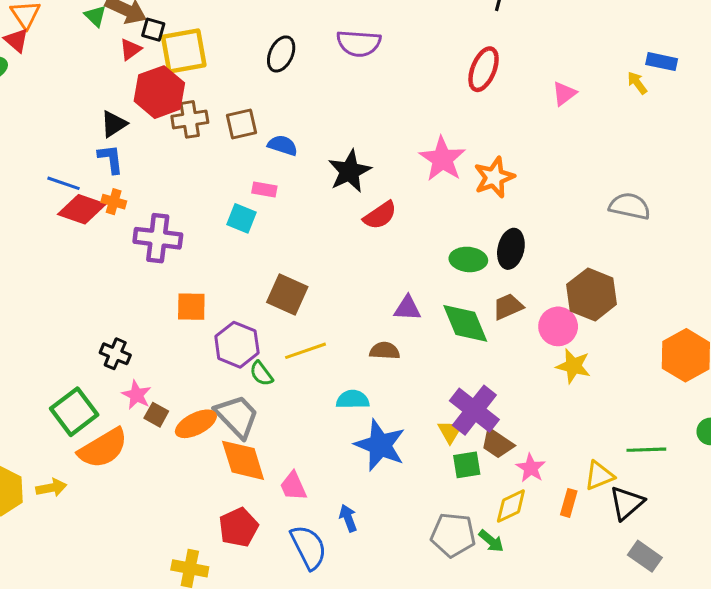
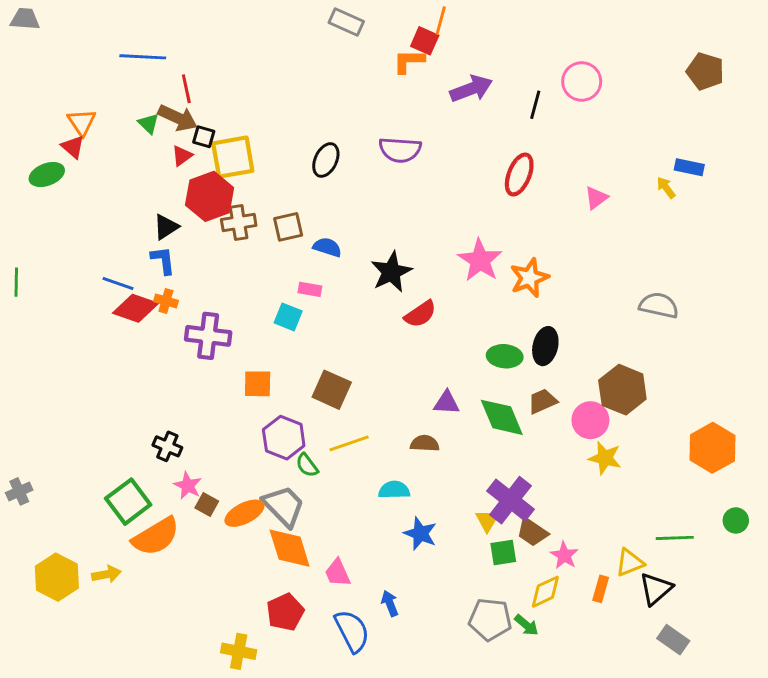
orange square: (191, 307) -> (258, 384), moved
blue star: (380, 445) -> (420, 534), size x0.7

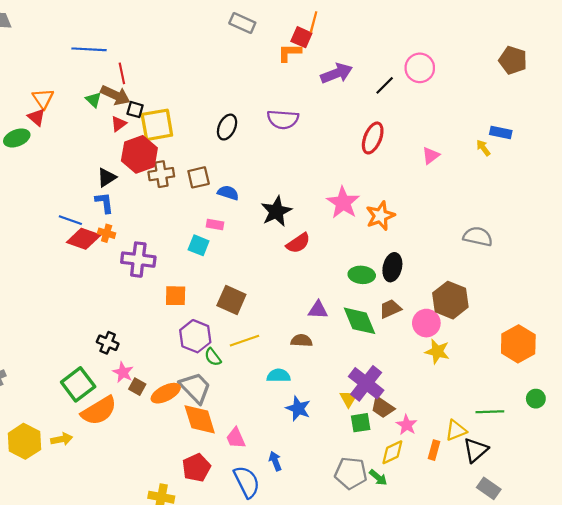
black line: (535, 105) -> (385, 85), turned 30

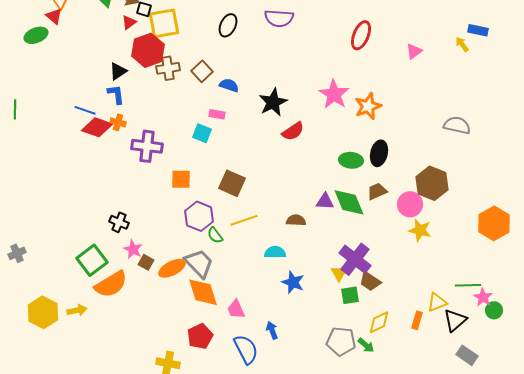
brown square: (199, 177) -> (202, 71), turned -30
purple triangle: (318, 310) -> (325, 201), moved
green circle: (536, 399) -> (494, 310), moved
pink star: (407, 425) -> (483, 297), moved

